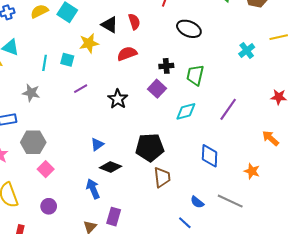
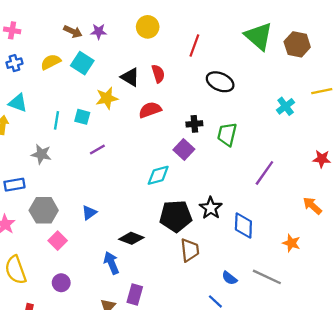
black star: (118, 99) -> (211, 208), moved
cyan diamond: (186, 111) -> (158, 175), moved
blue triangle: (97, 144) -> (89, 213), moved

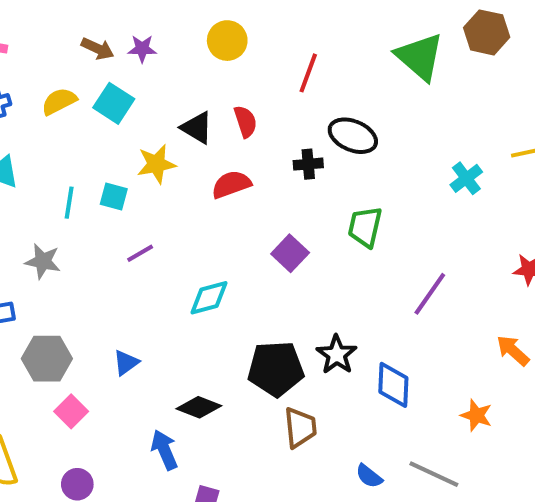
brown hexagon: (297, 44) -> (487, 32), moved
black cross: (194, 124) -> (308, 164), moved
cyan diamond: (158, 175) -> (209, 298), moved

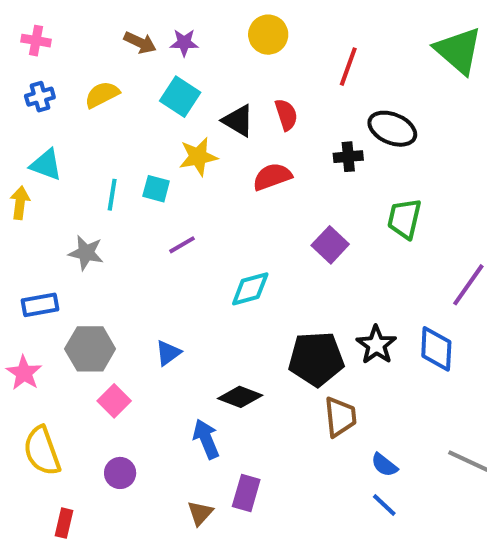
cyan square: (114, 103) -> (180, 97), moved
blue diamond: (393, 385) -> (436, 349), moved
blue semicircle: (369, 476) -> (384, 465), moved

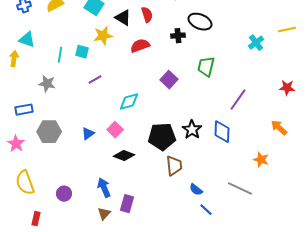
pink square: (114, 401) -> (115, 130), moved
blue arrow: (206, 439) -> (104, 188), moved
blue line: (384, 505) -> (206, 210), moved

